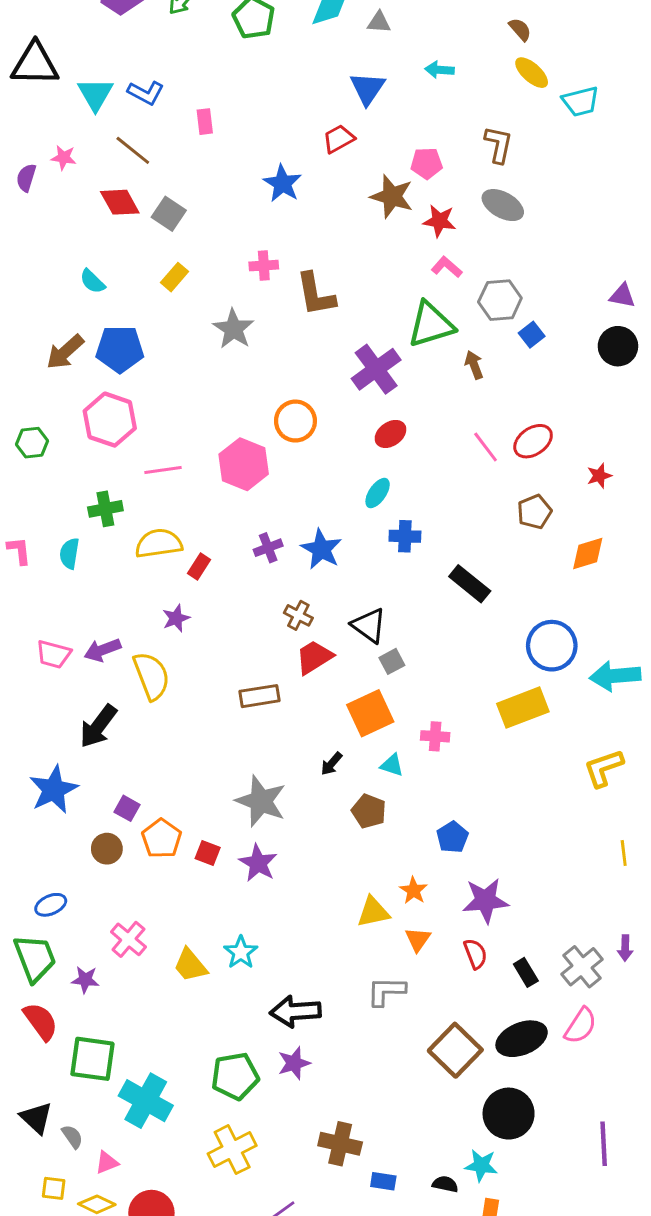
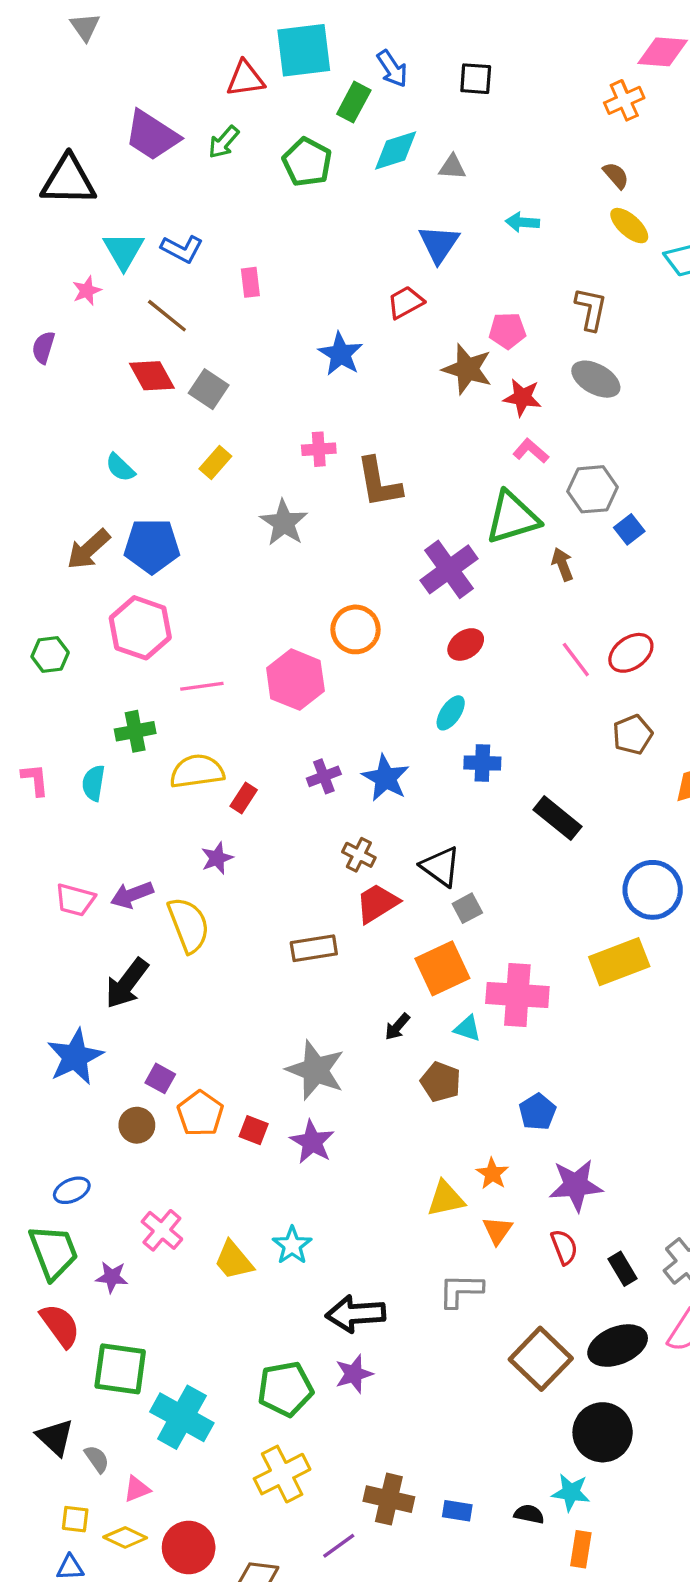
black triangle: (35, 64) -> (68, 180), moved
pink star: (64, 158) -> (87, 291), moved, turned -30
pink cross: (435, 736) -> (517, 995), size x1.8
brown cross: (340, 1144) -> (389, 1499), moved

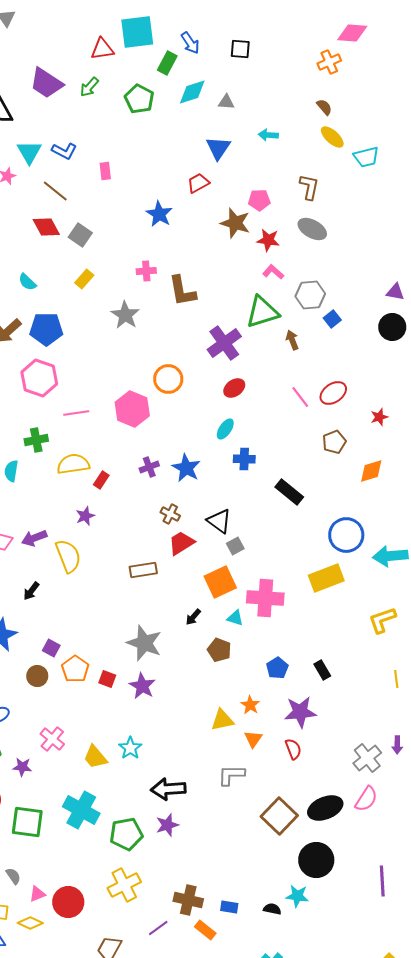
black arrow: (127, 983) -> (31, 591), size x0.6
black rectangle: (623, 1269) -> (322, 670), moved
cyan cross: (182, 1417) -> (81, 810), moved
red circle: (189, 1547) -> (68, 902), moved
orange rectangle: (581, 1549) -> (205, 930), moved, turned -60

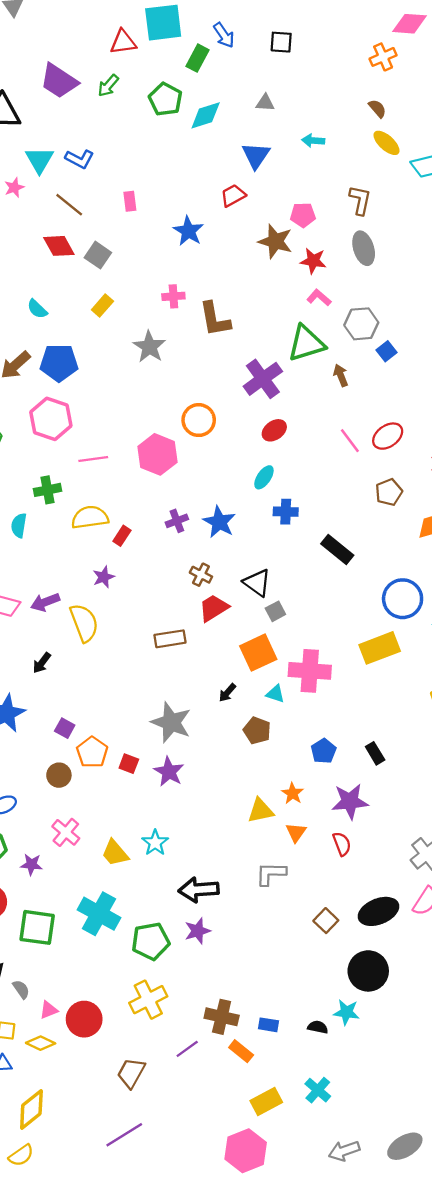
cyan diamond: (192, 92) -> (206, 115), moved
pink rectangle: (105, 171) -> (130, 201), moved
gray ellipse: (312, 229) -> (364, 248), turned 44
brown circle: (37, 676) -> (59, 775), moved
brown square: (279, 816) -> (326, 921), size x0.6

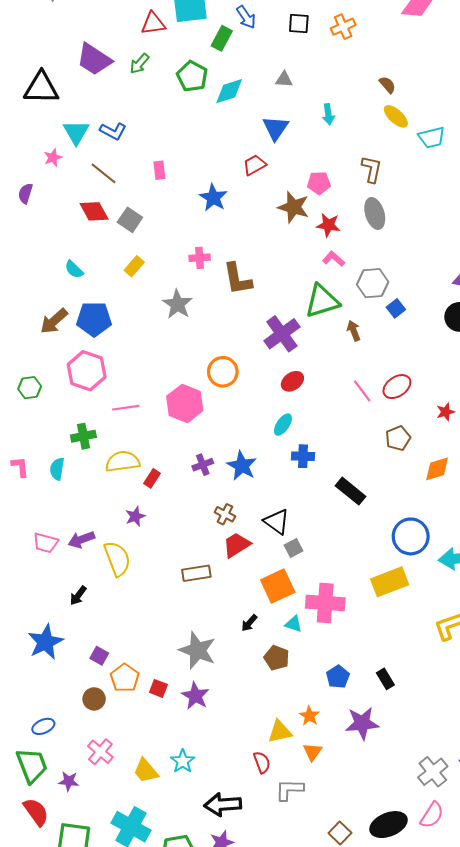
orange cross: (383, 57) -> (343, 27), moved
cyan arrow: (313, 141) -> (328, 114), turned -102
red semicircle: (342, 844) -> (262, 762), moved

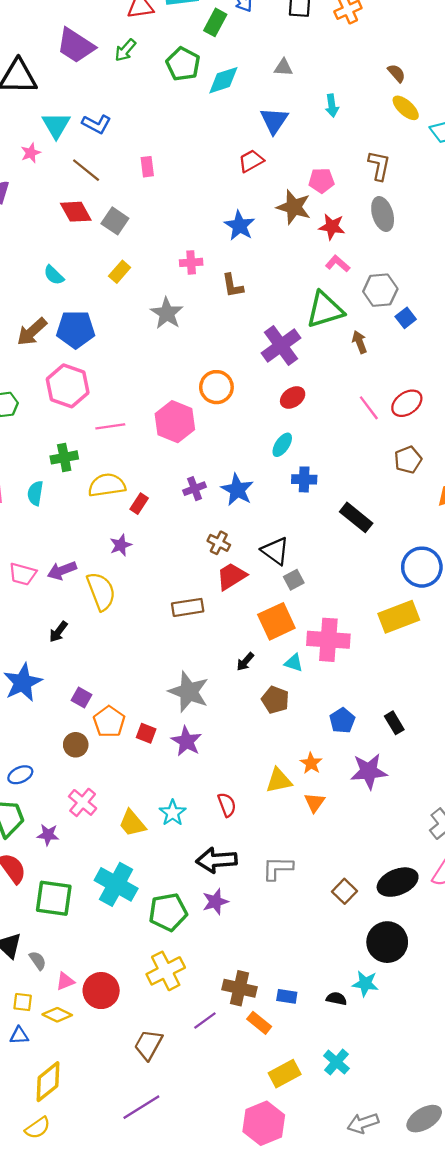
blue star: (213, 198) -> (240, 226), moved
brown L-shape: (238, 279) -> (233, 286), size x0.7
red semicircle: (262, 762) -> (227, 805), moved
gray L-shape: (289, 790) -> (278, 868), moved

